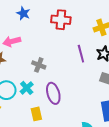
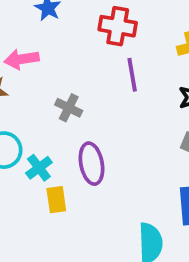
purple line: (81, 54) -> (132, 75), moved
cyan cross: (27, 88) -> (39, 168), moved

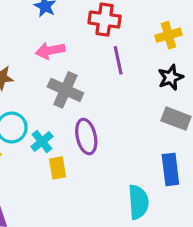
pink arrow: (22, 59) -> (50, 51), moved
gray cross: (69, 108) -> (65, 90), size x1.5

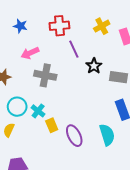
black star: (171, 77) -> (94, 66), moved
purple ellipse: (86, 137) -> (74, 136), moved

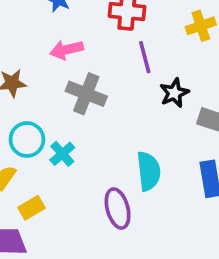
yellow rectangle: (52, 125) -> (31, 208), moved, turned 72
cyan semicircle: (107, 135) -> (149, 171), moved

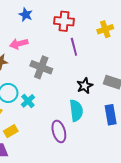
pink arrow: (67, 50) -> (19, 44), moved
black star: (174, 93) -> (85, 86), moved

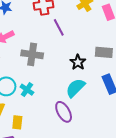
cyan semicircle: (76, 111) -> (75, 88), turned -115
yellow rectangle: (11, 131) -> (17, 122), turned -40

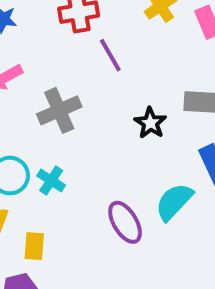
gray cross: (32, 54) -> (59, 110), turned -30
cyan semicircle: (75, 88) -> (174, 202), moved

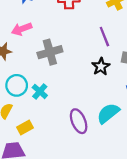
purple line: (110, 55) -> (104, 37), moved
yellow rectangle: (34, 246) -> (25, 128), turned 49

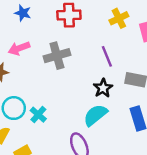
gray cross: (50, 52) -> (57, 56), moved
cyan semicircle: (108, 113) -> (95, 115), moved

